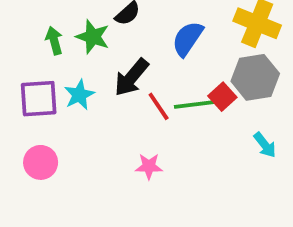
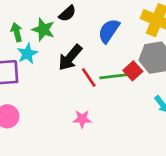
cyan star: (79, 95) -> (27, 54), moved

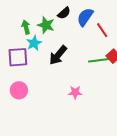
blue semicircle: (109, 31) -> (85, 17), moved
black arrow: (70, 58) -> (58, 55), moved
red line: (89, 78) -> (102, 30), moved

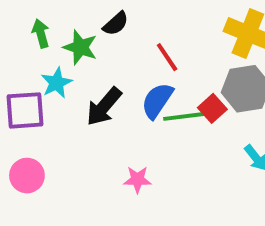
blue semicircle: (85, 17) -> (157, 101), moved
green arrow: (26, 27) -> (41, 33), moved
red line: (102, 30) -> (167, 57), moved

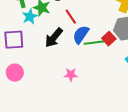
red line: (167, 57) -> (71, 17), moved
cyan star: (57, 83) -> (30, 17), moved

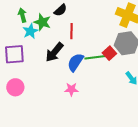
red line: (71, 17) -> (71, 31), turned 35
blue semicircle: (81, 35) -> (75, 62), moved

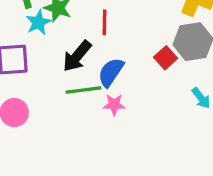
green line: (95, 57) -> (83, 90), moved
pink star: (71, 89) -> (114, 104), moved

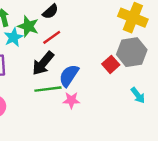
red line: (104, 22) -> (52, 37), moved, turned 54

